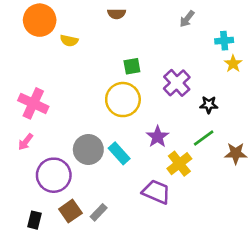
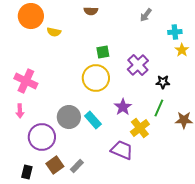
green line: (204, 138) -> (159, 108), turned -30
pink arrow: (26, 142) -> (20, 111), turned -40

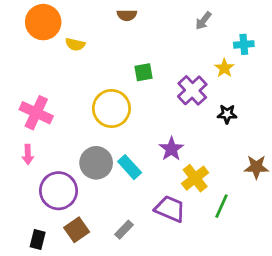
yellow star: (182, 50) -> (224, 68), moved
yellow circle: (96, 78) -> (111, 108), moved
green line: (159, 108) -> (222, 206), moved
gray rectangle: (77, 166) -> (124, 230), moved

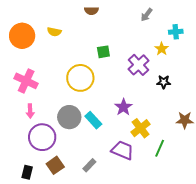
orange circle: (43, 22) -> (22, 36), moved
pink arrow: (28, 154) -> (30, 111), moved

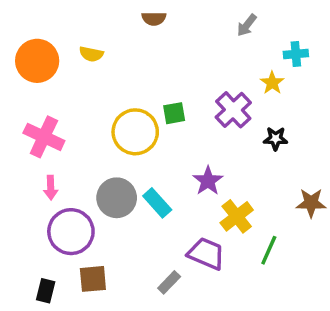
green square: (103, 52) -> (174, 113), moved
brown square: (55, 165) -> (93, 279), turned 30
gray rectangle: (89, 165) -> (169, 282), moved

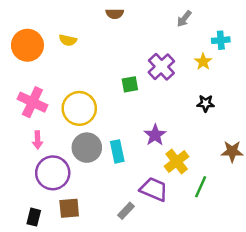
purple cross: (233, 110) -> (161, 67), moved
yellow circle: (135, 132) -> (79, 108), moved
cyan rectangle: (157, 203) -> (117, 151), turned 30

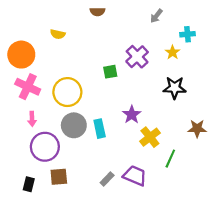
orange circle: (27, 45) -> (21, 55), moved
black star: (206, 103) -> (175, 88), size x1.5
purple trapezoid: (154, 189) -> (135, 176), moved

